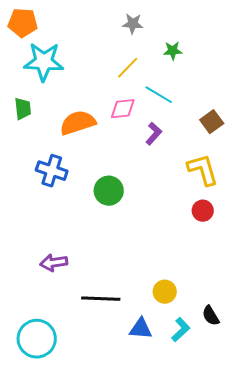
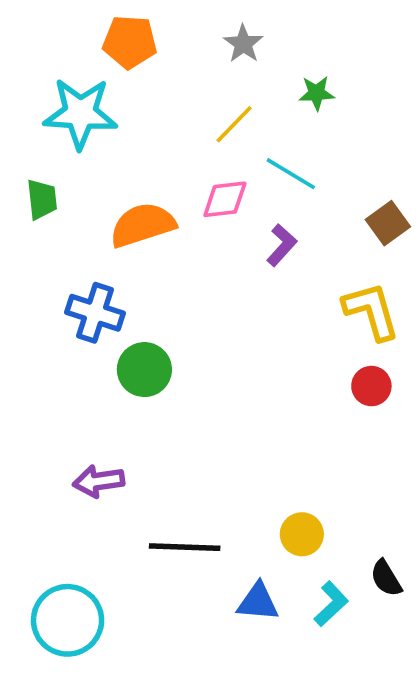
orange pentagon: (23, 23) -> (130, 42), moved
gray star: (133, 24) -> (243, 44), turned 30
green circle: (109, 191) -> (144, 370), moved

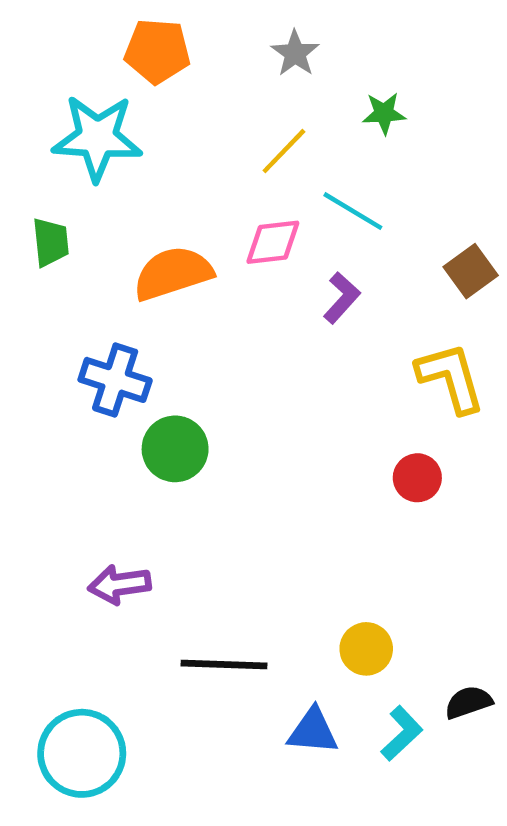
red circle: (371, 386) -> (417, 478), moved
black semicircle: (386, 578) -> (468, 702), turned 102

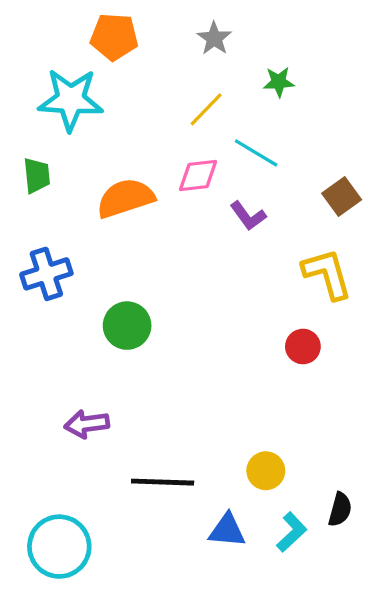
purple L-shape: (342, 298) -> (248, 216), turned 102
blue cross: (115, 380) -> (46, 274), moved, turned -36
black semicircle: (468, 702) -> (340, 509), turned 124

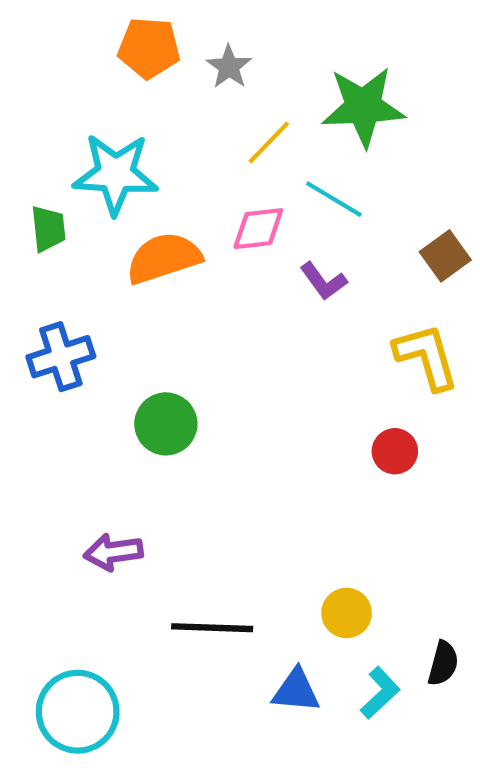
gray star: (214, 38) -> (229, 67), moved
green star: (279, 82) -> (363, 107), size x2.0
cyan star: (71, 100) -> (115, 174), moved

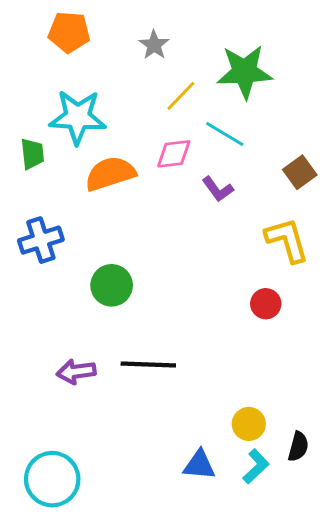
orange pentagon: (149, 48) -> (69, 32), moved
yellow circle: (347, 613) -> (249, 424), moved
black line: (212, 628) -> (148, 365), moved

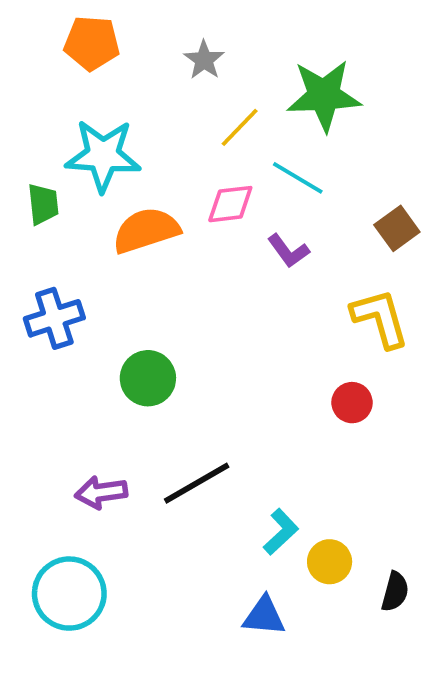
black line: (148, 365) -> (197, 483), turned -32
cyan L-shape: (256, 466) -> (281, 532), moved
cyan circle: (52, 479) -> (69, 594), moved

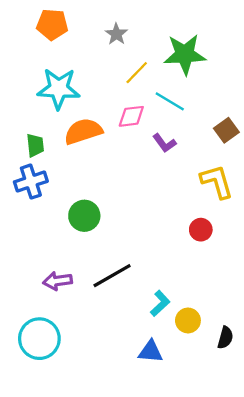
green trapezoid: (43, 204) -> (35, 145), moved

